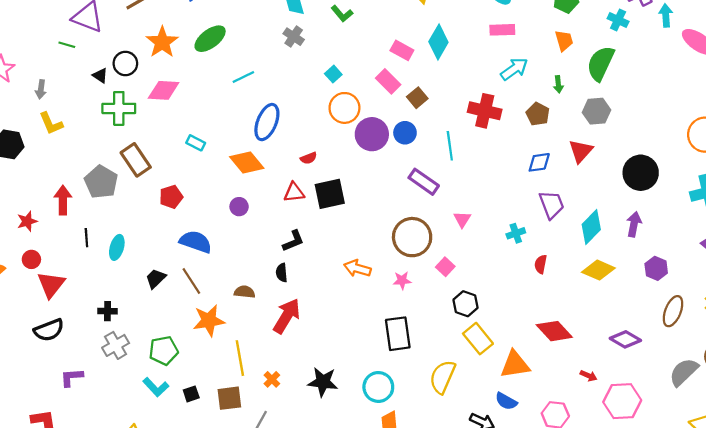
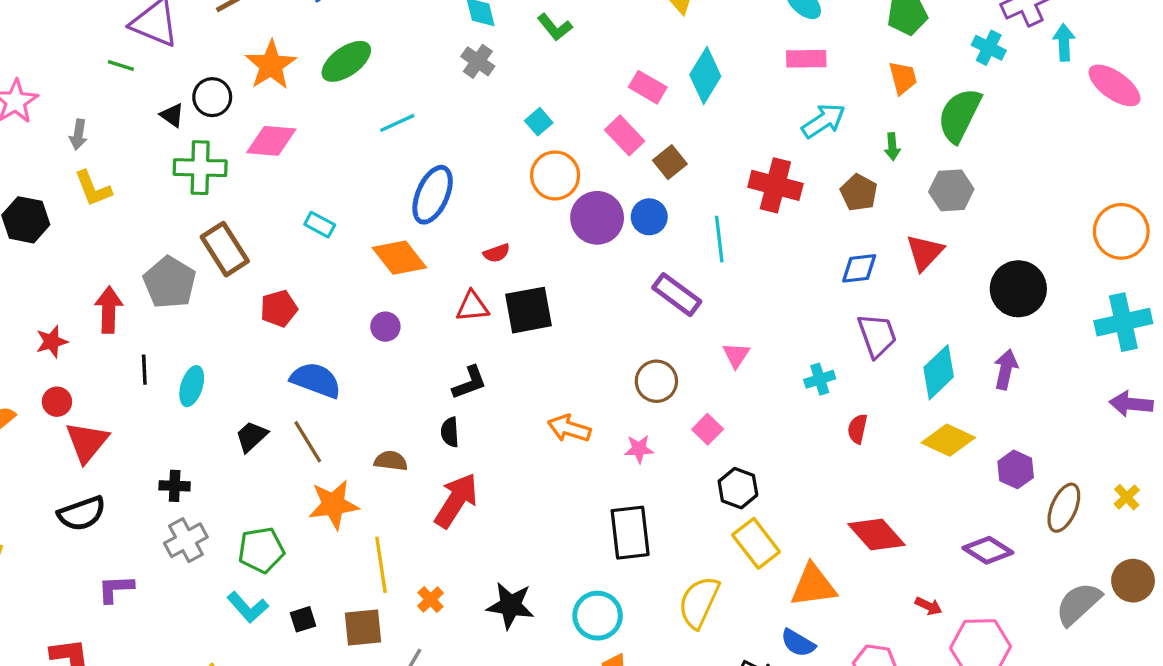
brown circle: (412, 237) -> (656, 381), size x0.7
purple hexagon: (656, 268) -> (1016, 469), moved

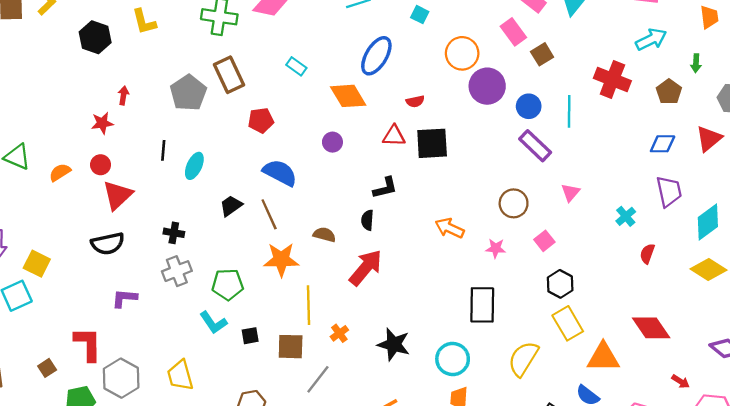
cyan square: (539, 122) -> (420, 15), moved, turned -30
blue circle: (649, 217) -> (529, 106), moved
red arrow: (109, 310) -> (123, 96), moved, size x0.6
cyan cross: (820, 379) -> (626, 216), turned -30

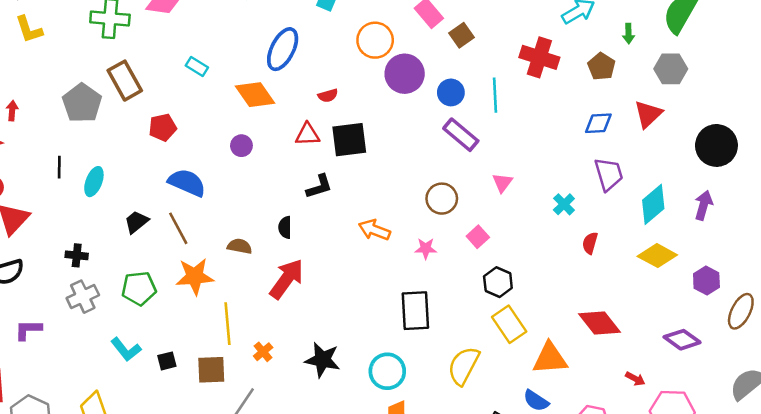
black L-shape: (385, 188) -> (319, 187), moved
green pentagon: (228, 284) -> (139, 288), moved

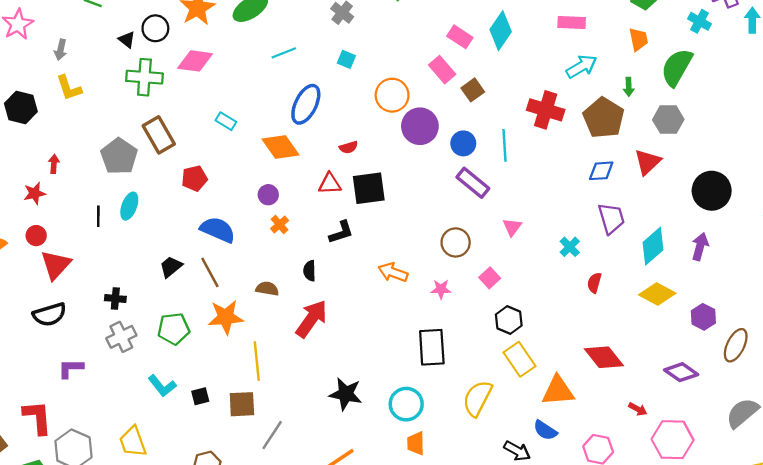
brown pentagon: (601, 66) -> (604, 118), size x1.6
cyan ellipse: (94, 182) -> (129, 206), moved
orange cross: (263, 352) -> (280, 225), moved

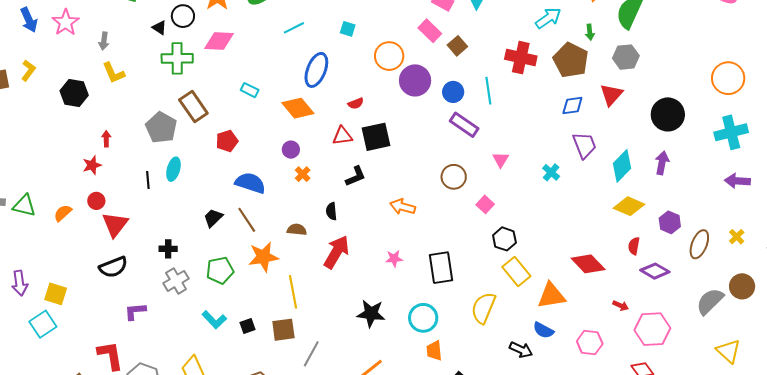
red semicircle: (594, 283) -> (634, 246), moved
pink star: (441, 289) -> (394, 259), moved

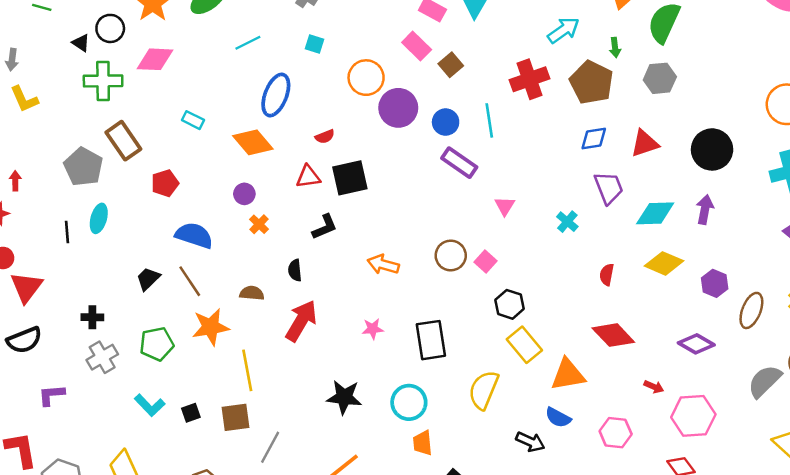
red cross: (521, 58) -> (529, 79), turned -32
red triangle: (611, 95) -> (645, 143), moved, turned 30
cyan diamond: (622, 166) -> (655, 213), turned 44
brown circle: (454, 177) -> (451, 256), moved
red semicircle: (634, 246) -> (607, 275), moved

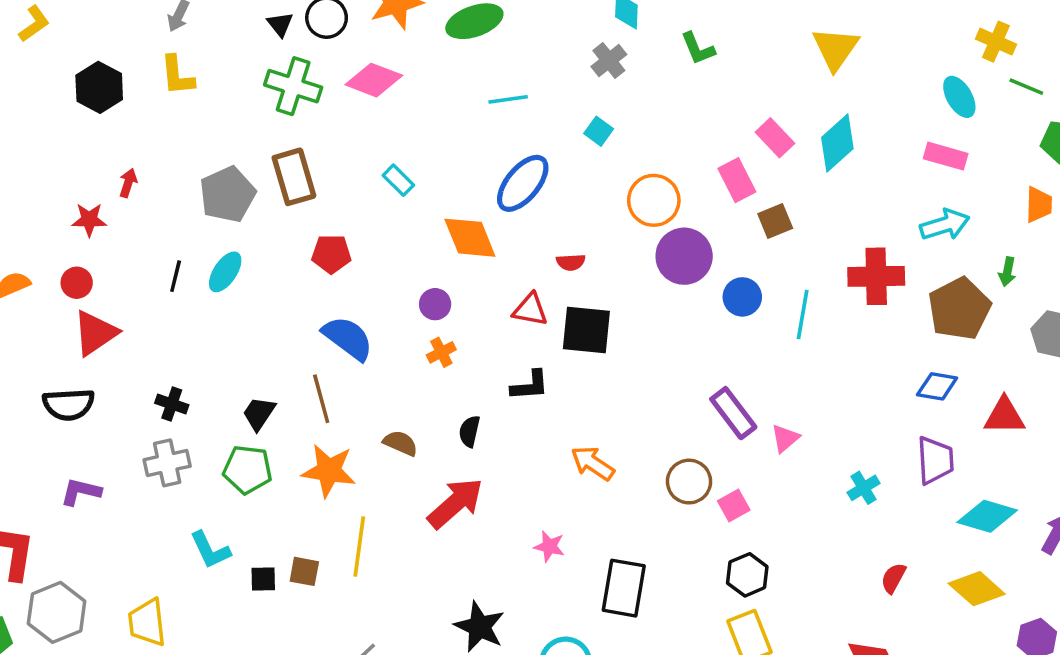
purple rectangle: (459, 163) -> (733, 413), moved
black trapezoid: (148, 279) -> (259, 413), moved, turned -30
brown square: (236, 417) -> (304, 571), moved, size x0.7

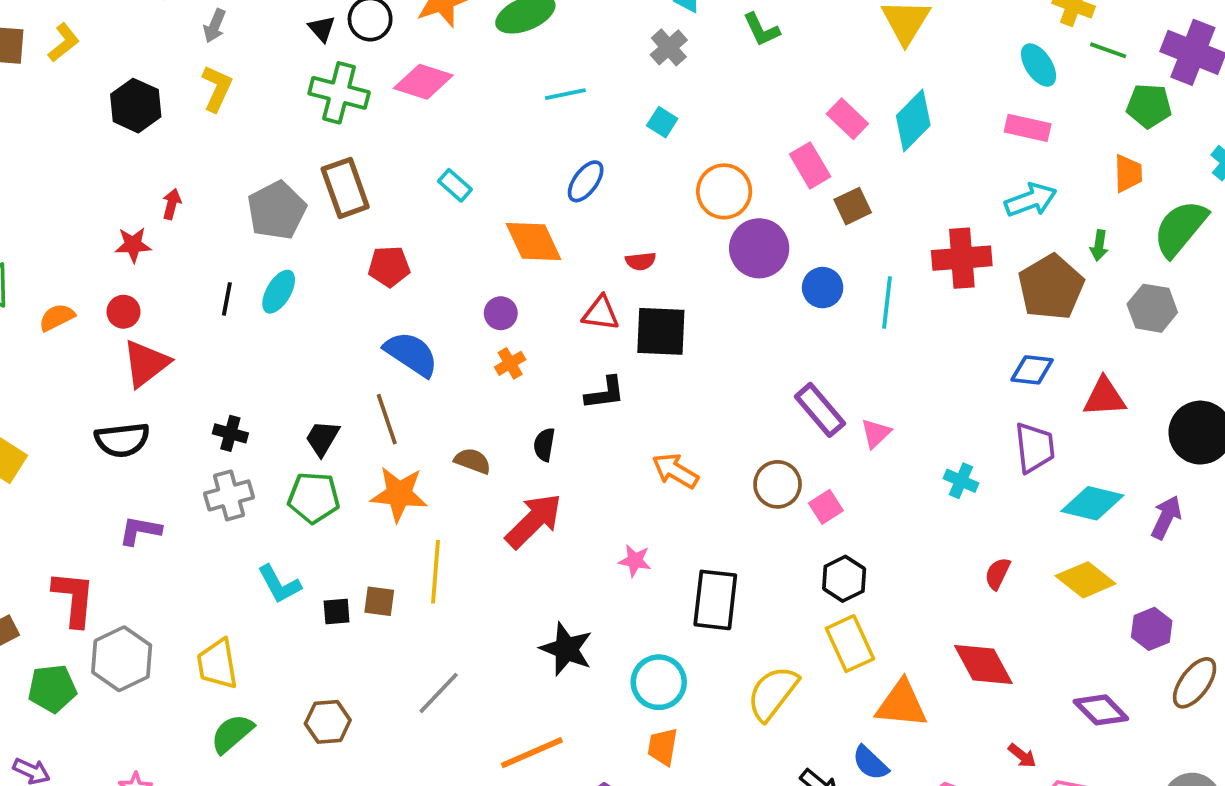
yellow L-shape: (177, 75) -> (217, 88), turned -147
blue ellipse: (523, 183) -> (586, 181), size x0.7
cyan cross: (864, 488) -> (961, 481), turned -32

